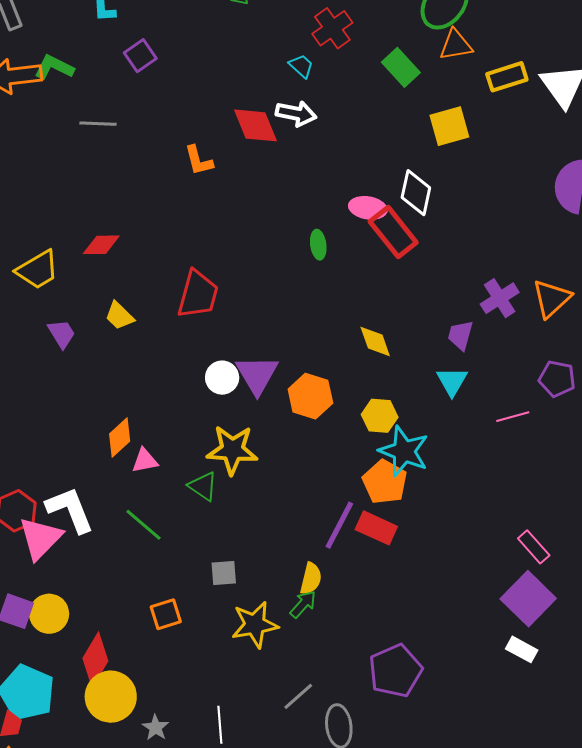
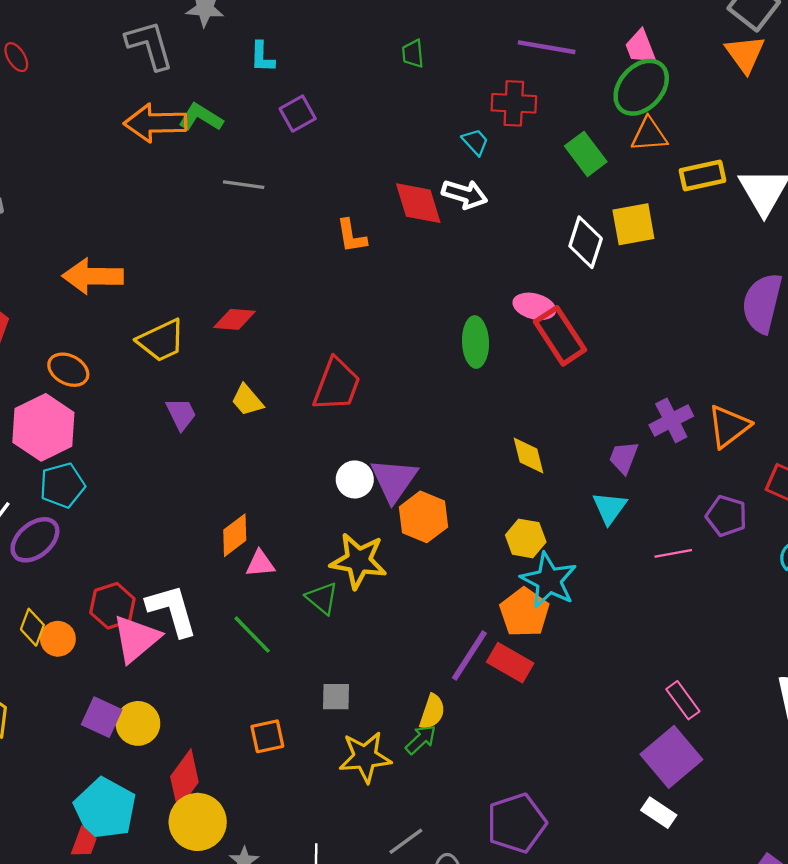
red cross: (332, 28) -> (514, 103), turned 33
white diamond: (416, 193) -> (586, 242), moved
green ellipse: (318, 245) -> (475, 342), size x1.5
orange hexagon: (310, 396) -> (423, 517), moved

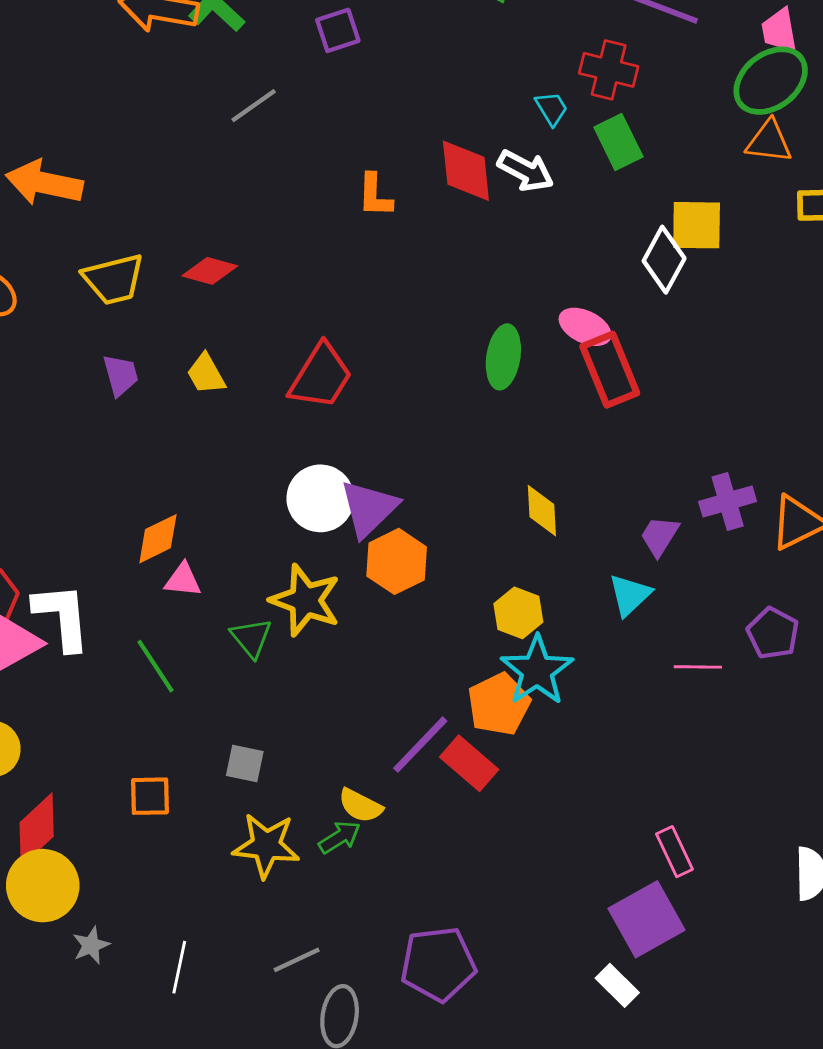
green rectangle: (586, 154) -> (618, 142), moved
gray line: (244, 185) -> (254, 106), turned -54
yellow square: (633, 224) -> (697, 225), moved
white circle: (355, 479) -> (320, 498), size x1.4
yellow semicircle: (432, 712) -> (360, 806), turned 87

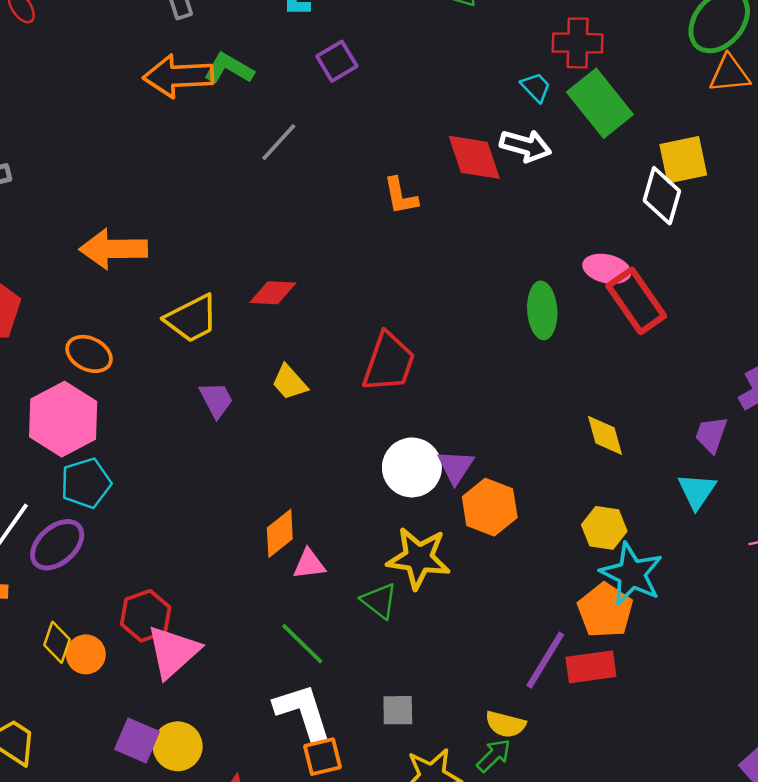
green rectangle: (618, 142) -> (600, 103), size x1.4
purple triangle: (369, 508) -> (456, 467), size x0.7
white L-shape: (62, 617) -> (303, 712), moved
red rectangle: (469, 763) -> (591, 667), turned -36

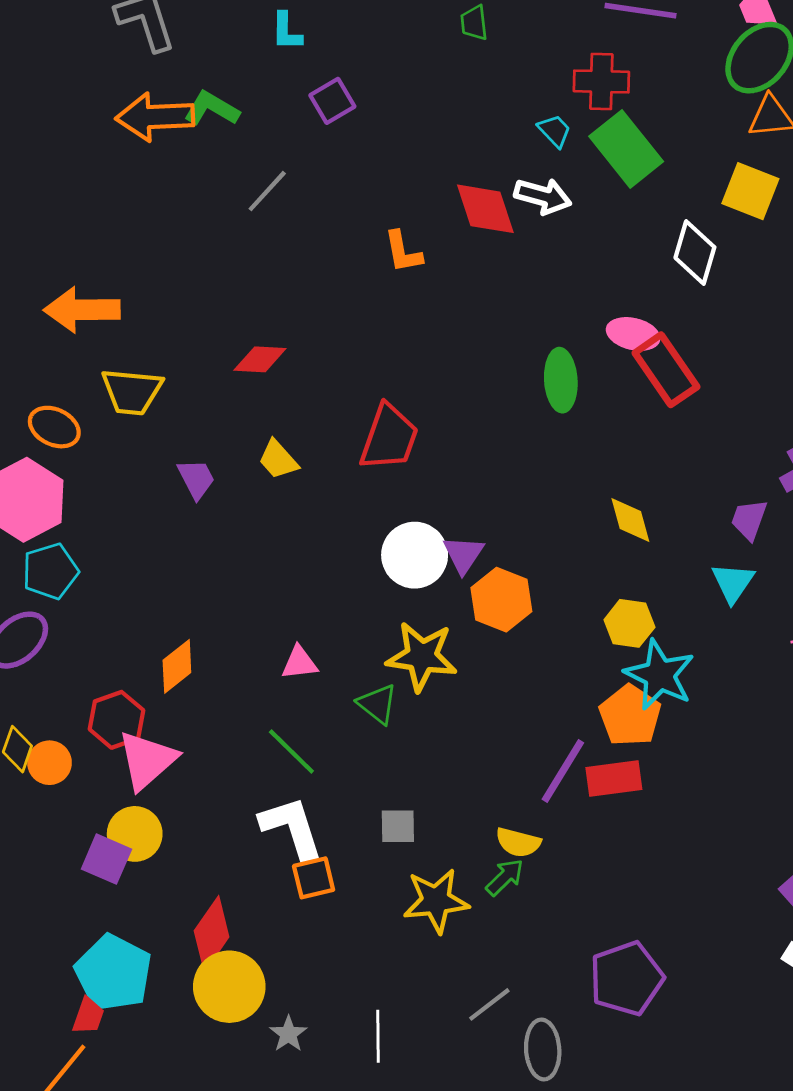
yellow square: (683, 160) -> (750, 191), moved, turned 33
yellow trapezoid: (192, 319) -> (132, 392), moved, turned 32
orange diamond: (280, 533) -> (177, 666), moved
yellow circle: (178, 746) -> (135, 834), moved

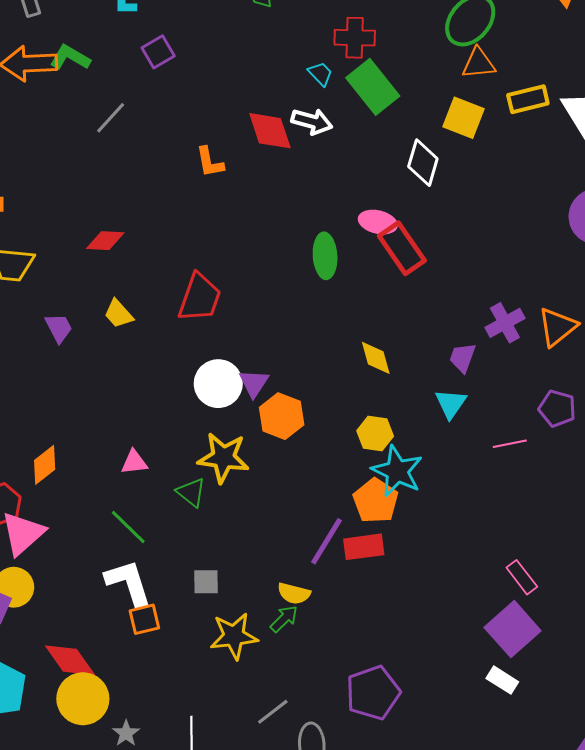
red diamond: (212, 934) -> (70, 660), turned -70

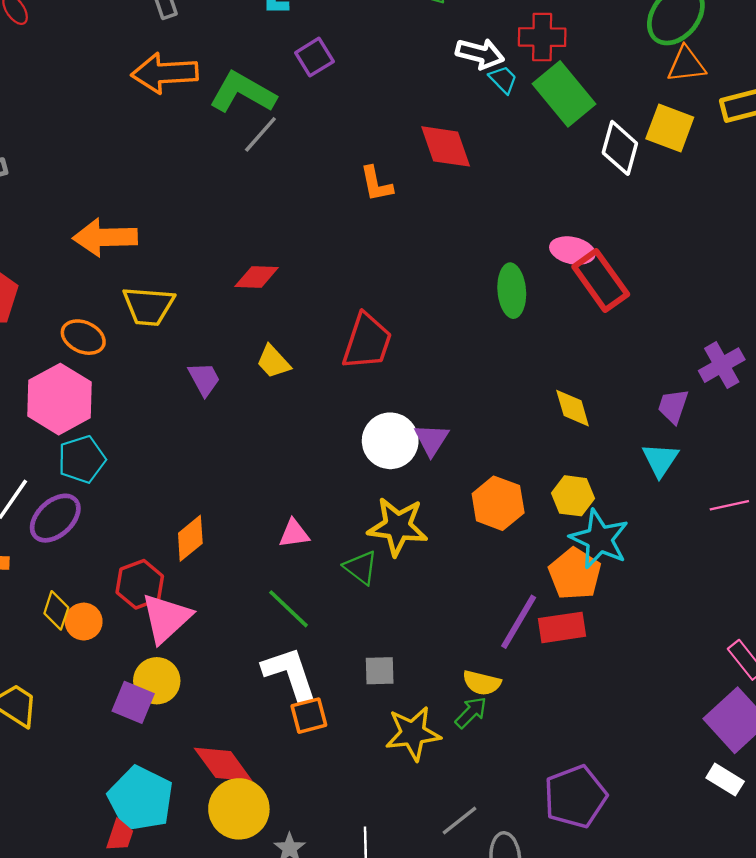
green L-shape: (70, 57) -> (243, 93), moved, size x1.4
white arrow: (312, 121) -> (480, 54), moved
white diamond: (423, 163) -> (620, 148), moved
orange hexagon: (282, 416) -> (498, 503), moved

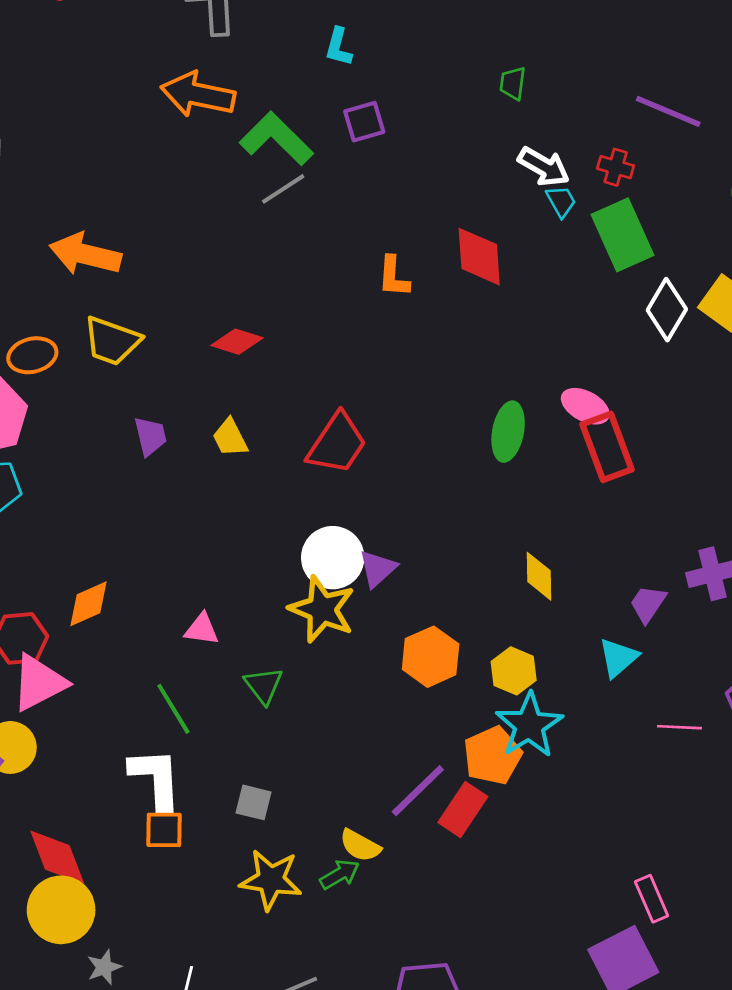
red cross: (542, 37) -> (616, 167), size x0.7
orange ellipse: (83, 337) -> (32, 355), turned -54
yellow star: (398, 526) -> (322, 609), moved
red rectangle: (562, 627) -> (463, 810), turned -63

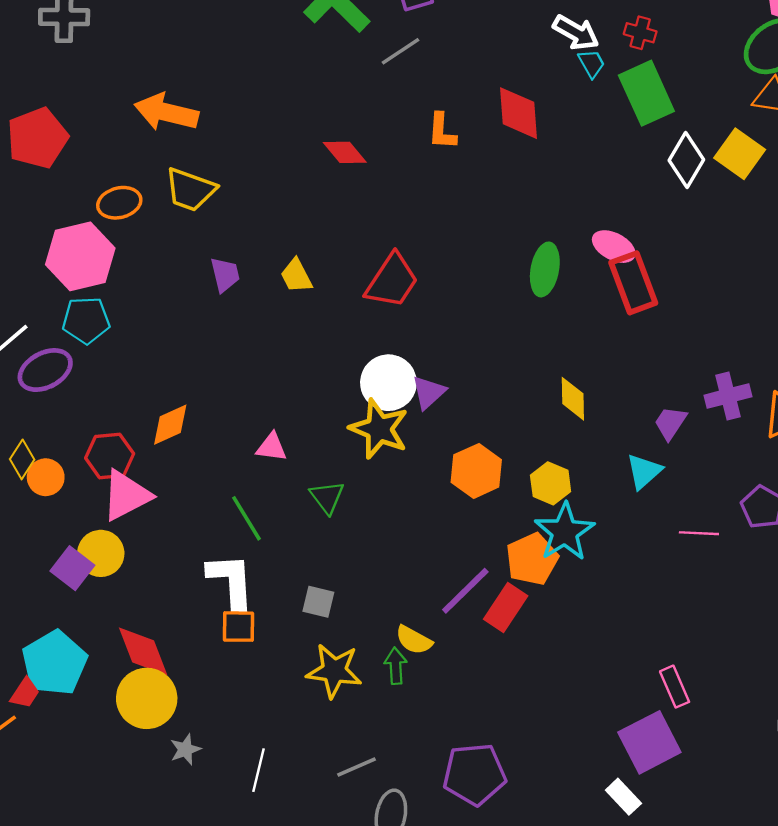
gray line: (283, 189) -> (400, 51), moved
red diamond: (237, 342) -> (345, 152), moved, turned 33
green arrow: (340, 874) -> (396, 666), turned -63

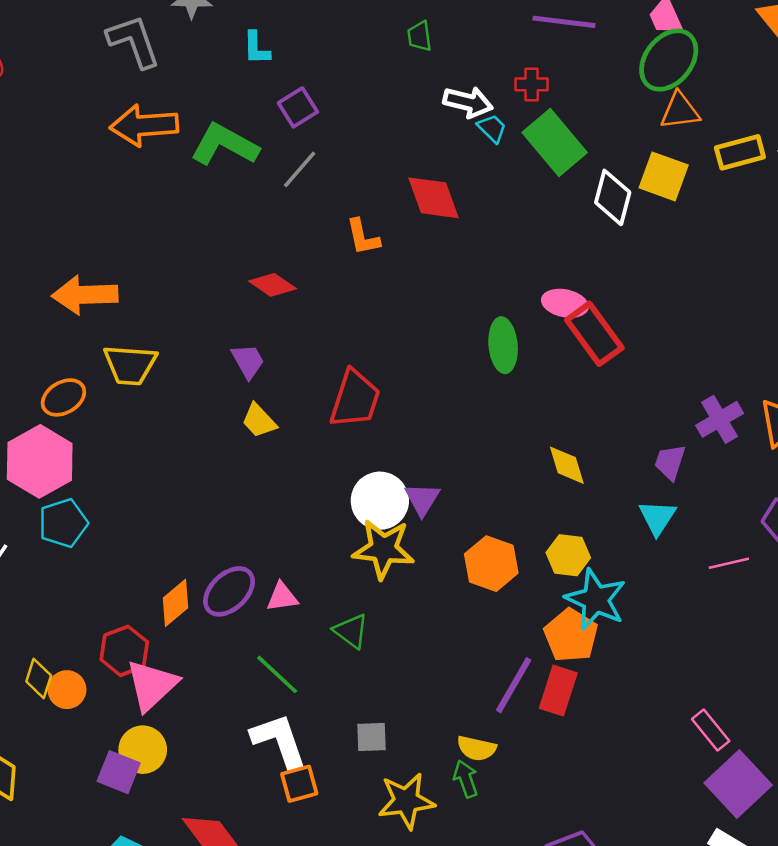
purple trapezoid: (225, 275) -> (248, 361), moved
purple ellipse: (45, 370) -> (229, 591), moved
pink rectangle: (675, 687) -> (711, 730), moved

